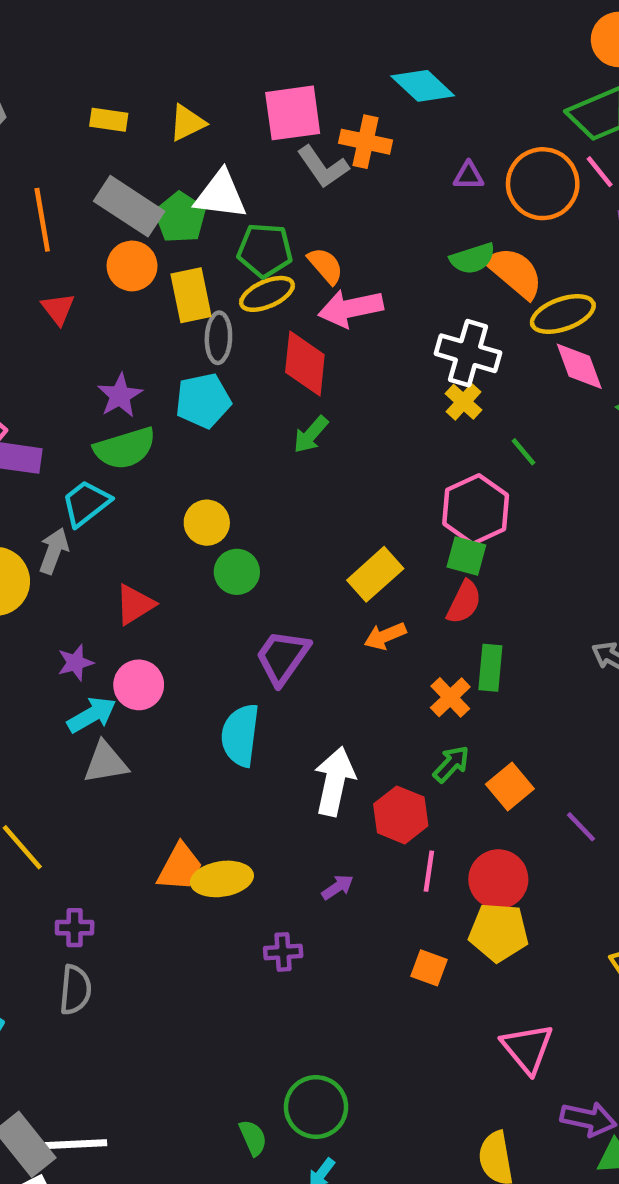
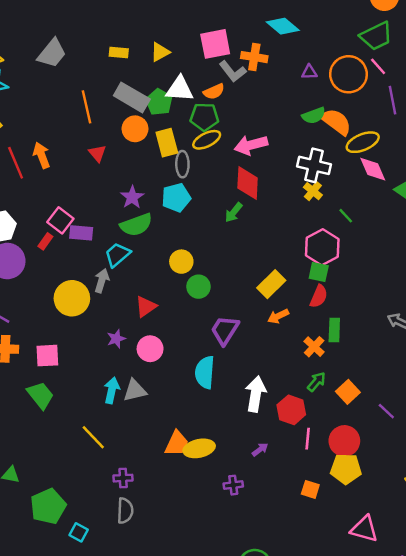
orange semicircle: (326, 266) -> (214, 92), moved, turned 110
red diamond: (305, 363) -> (248, 183), moved
cyan arrow: (92, 715) -> (112, 390), moved, turned -45
pink triangle: (527, 1048) -> (364, 529), turned -32

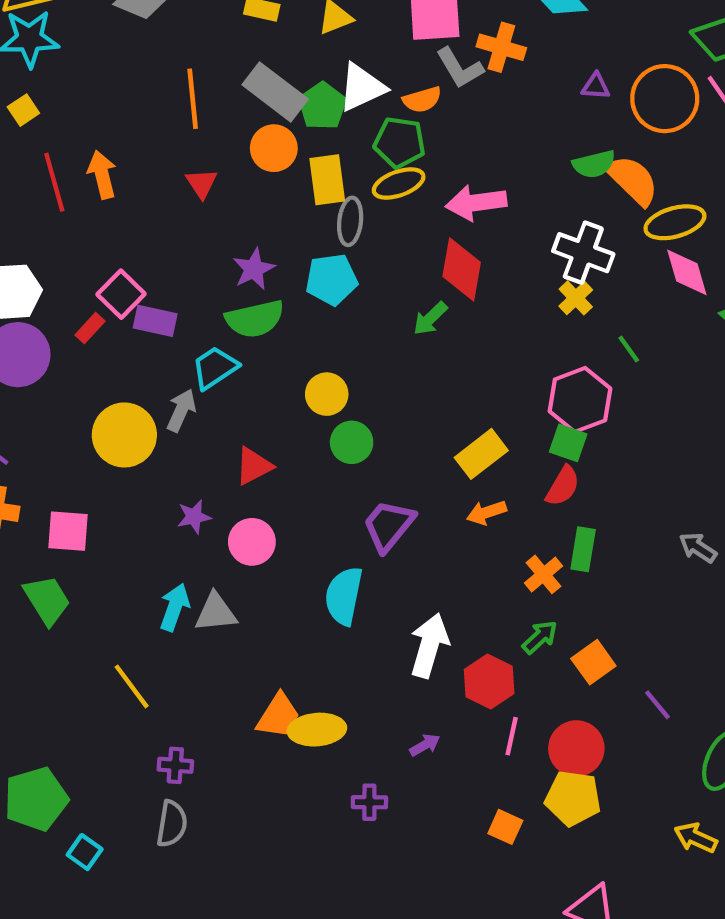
white triangle: (180, 89) -> (362, 87), turned -36

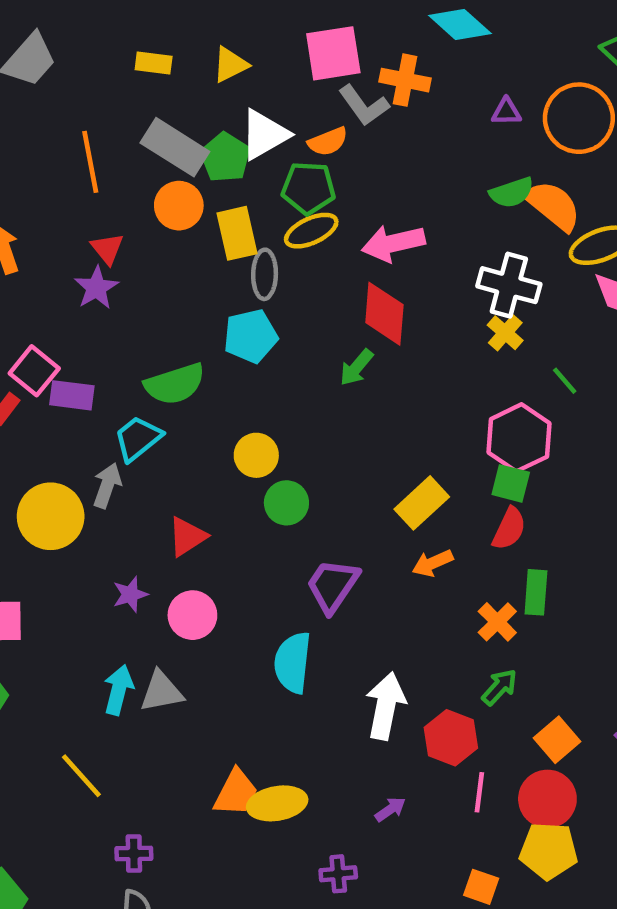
purple star: (254, 269) -> (96, 288), moved
orange square: (593, 662) -> (557, 740), moved

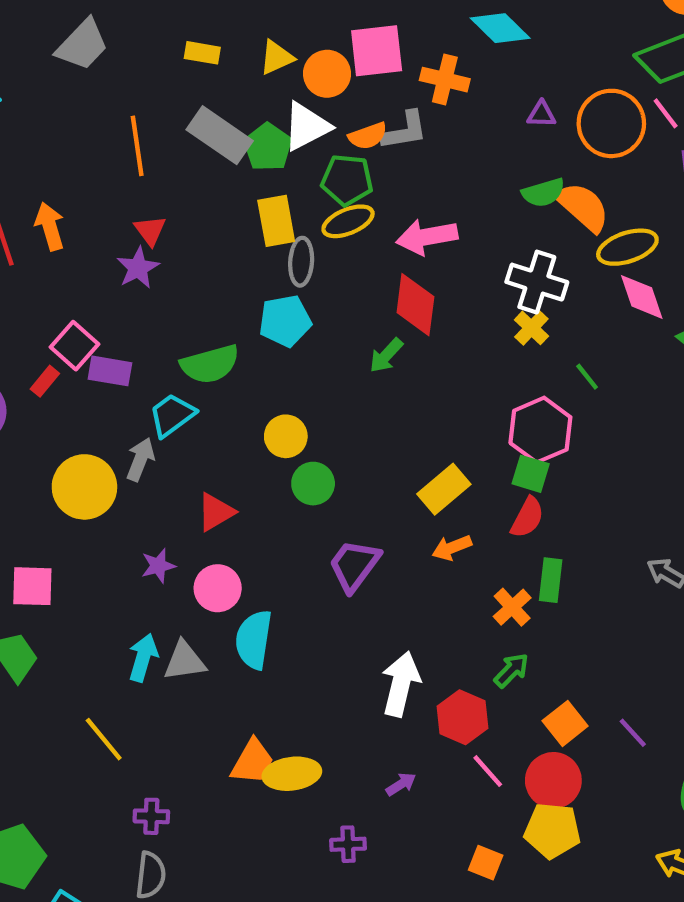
gray L-shape: (364, 105) -> (405, 131), moved, turned -66
orange circle: (179, 206) -> (327, 74), moved
cyan semicircle: (293, 663) -> (254, 640), moved
pink line: (479, 792) -> (488, 771), turned -51

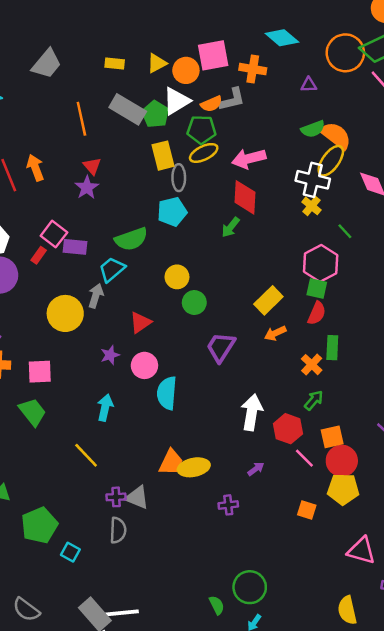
orange circle: (611, 123) -> (345, 53), moved
yellow ellipse: (627, 247) -> (331, 161), moved, turned -32
gray triangle: (185, 661) -> (137, 497), moved, turned 35
orange square: (565, 723) -> (332, 437), moved, turned 30

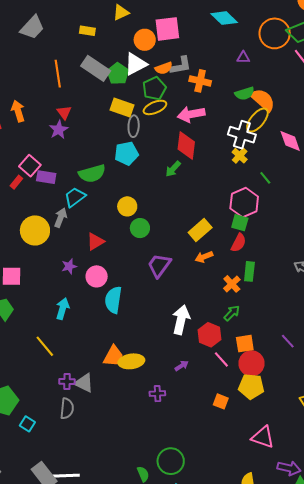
yellow triangle: (157, 63) -> (121, 13), moved
orange cross: (253, 69) -> (200, 81), moved
green pentagon: (201, 130) -> (154, 88), turned -30
yellow rectangle: (163, 156) -> (122, 108), turned -60

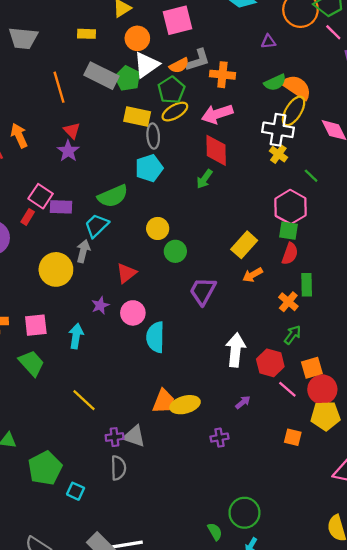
gray trapezoid: (32, 27) -> (23, 38), turned 60
orange circle: (145, 40) -> (137, 38), moved
cyan arrow: (63, 309) -> (76, 336), moved

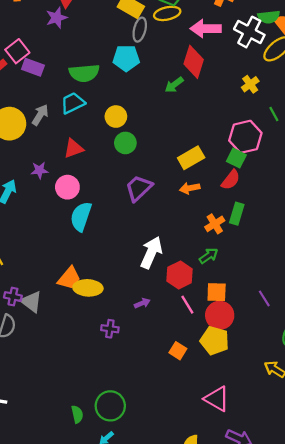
white cross: (278, 130) -> (249, 32), moved
cyan trapezoid: (97, 226) -> (73, 103), moved

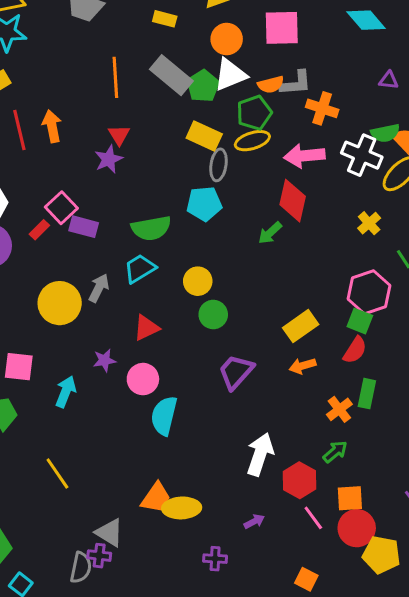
purple cross: (13, 297) -> (99, 556), moved
yellow pentagon: (215, 341) -> (381, 555), moved

